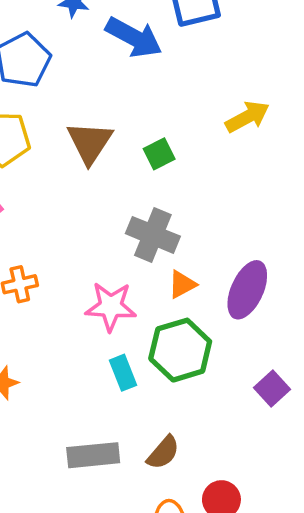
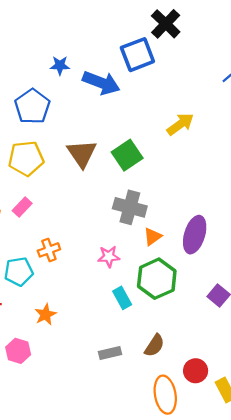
green square: (159, 154) -> (127, 155), size x1.5
pink star: (111, 306) -> (109, 257), size x0.7
gray rectangle: (93, 455) -> (110, 353), size x0.7

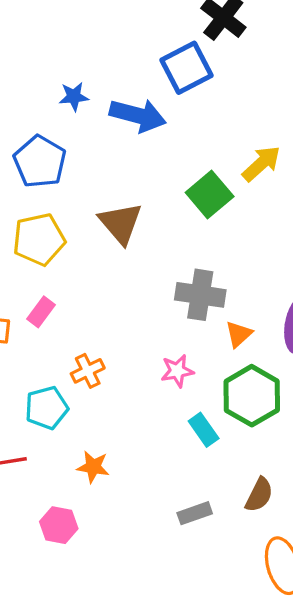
green square: (127, 155) -> (210, 194), moved
orange star: (46, 314) -> (93, 467), turned -30

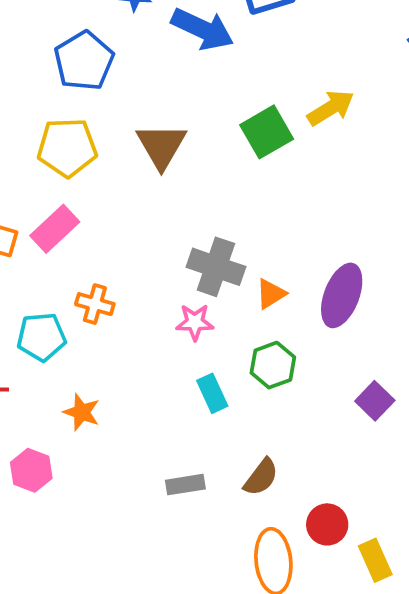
gray cross: (200, 295) -> (216, 267), moved
pink rectangle: (41, 312) -> (55, 229), size x1.4
orange cross: (88, 371) -> (95, 304), turned 32
green hexagon: (252, 396) -> (273, 365), size x0.7

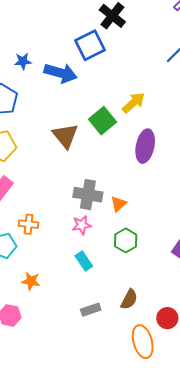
brown triangle: (161, 146) -> (65, 136), moved
purple ellipse: (342, 295) -> (145, 146), moved
cyan rectangle: (212, 393) -> (84, 261), moved

